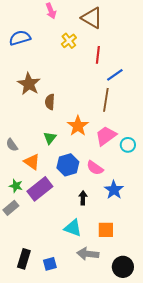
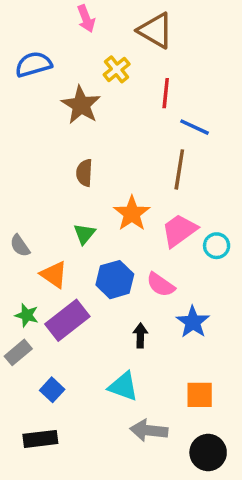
blue line: (115, 75) -> (195, 127), turned 60
brown star: (29, 84) -> (81, 105), moved
orange square: (106, 230) -> (200, 395), moved
black rectangle: (24, 259) -> (40, 439), turned 66
blue square: (50, 264) -> (52, 390), moved, turned -32

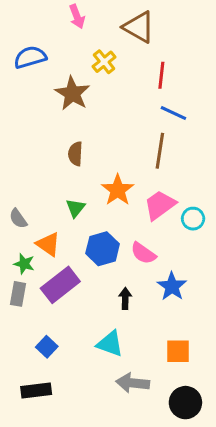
red line: (166, 93) -> (161, 75), moved
green star: (27, 315) -> (24, 264), moved
gray rectangle: (18, 352) -> (18, 294), moved, turned -40

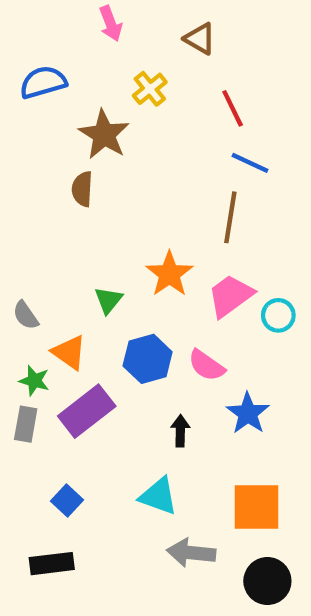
brown triangle: (139, 27) -> (200, 39), size x0.7
red line: (161, 75) -> (233, 108), turned -32
brown semicircle: (75, 154) -> (82, 189), moved
orange square: (178, 351) -> (257, 507), size x1.4

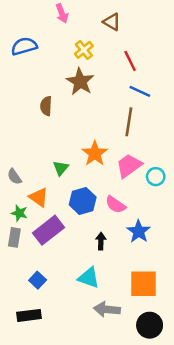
brown star: (104, 135) -> (80, 82), moved

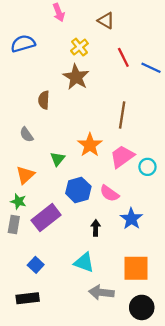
blue line: (140, 91) -> (151, 68), moved
gray semicircle: (14, 177) -> (26, 135), moved
orange triangle: (39, 197) -> (25, 175), moved, turned 42

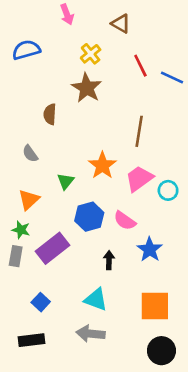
gray arrow: (101, 292) -> (91, 334), moved

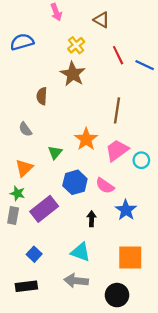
black circle: (161, 351) -> (117, 295), moved

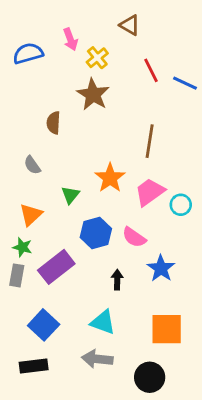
pink arrow: (56, 12) -> (70, 39), moved
blue square: (34, 254) -> (44, 325), size x1.5

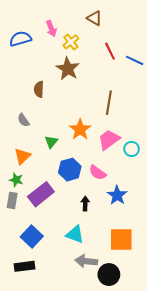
gray arrow: (97, 359) -> (86, 261), moved

